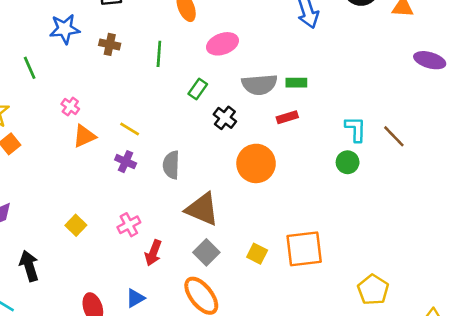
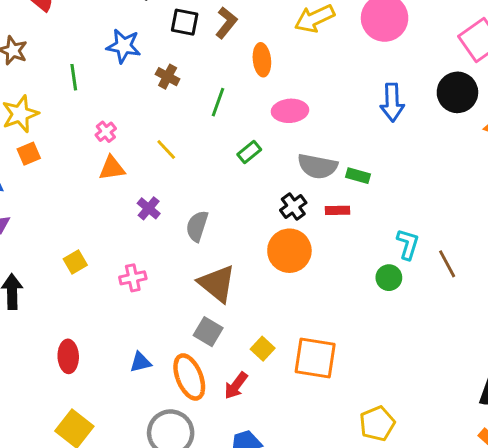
black cross: (225, 118) -> (293, 206), moved
yellow line: (130, 129) -> (166, 149), moved
gray square: (206, 252) -> (208, 332), turned -30
red arrow: (153, 253) -> (236, 386), moved
blue triangle: (135, 298) -> (140, 362), moved

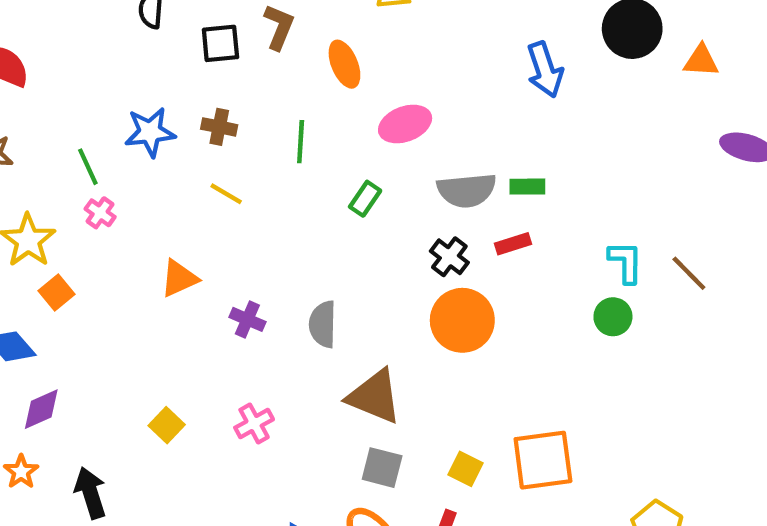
blue star: (124, 46) -> (150, 132), moved
pink cross: (106, 132) -> (100, 213), moved
yellow line: (166, 149) -> (226, 194), moved

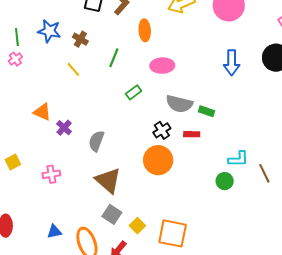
cyan L-shape: (626, 262) -> (238, 159), turned 70
orange triangle: (179, 278) -> (42, 112), moved, turned 30
gray square: (382, 468) -> (112, 214), moved

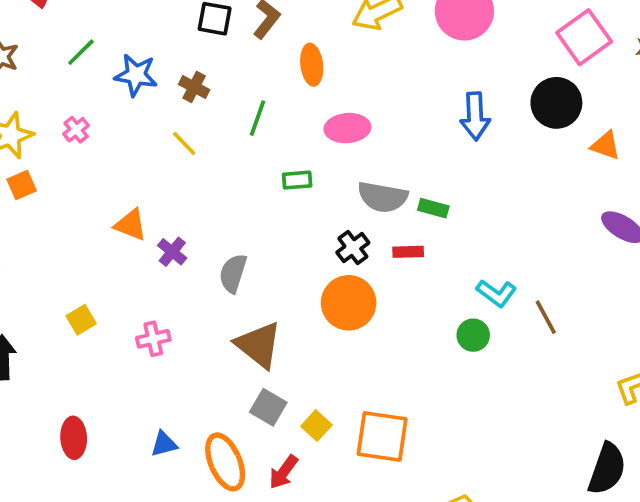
green line: (17, 37) -> (81, 52), moved, turned 54
green rectangle: (134, 92) -> (297, 180), turned 35
cyan L-shape: (238, 159) -> (496, 293), turned 40

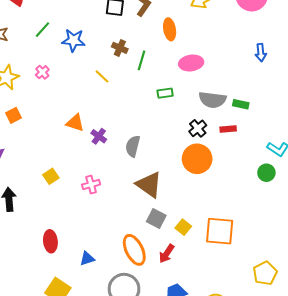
brown cross: (194, 87) -> (120, 48), moved
blue arrow: (475, 116) -> (261, 53), size x0.7
orange square: (22, 185) -> (14, 115), moved
blue triangle: (164, 444) -> (87, 258), moved

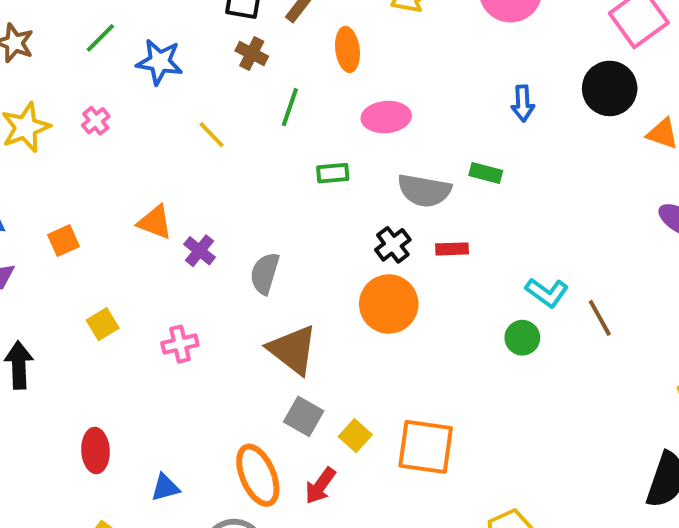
brown cross: (120, 48) -> (252, 53), moved
green rectangle: (241, 104) -> (486, 173), moved
orange square: (14, 115) -> (64, 241), moved

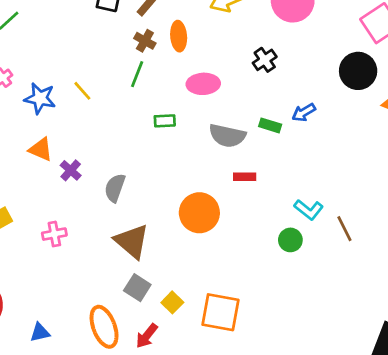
brown cross: (252, 53) -> (145, 41), moved
blue star: (159, 62) -> (40, 98), moved
blue arrow: (523, 103) -> (304, 112), moved, turned 60
black cross: (393, 245) -> (265, 60), moved

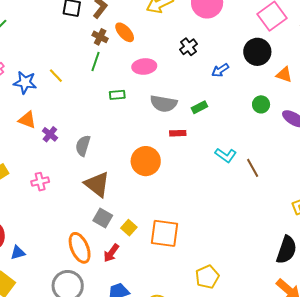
orange ellipse: (179, 36) -> (125, 32), turned -35
blue arrow: (304, 112) -> (220, 70), moved
green rectangle: (270, 125) -> (199, 107), moved, turned -42
green circle: (290, 240) -> (261, 104), moved
blue triangle: (40, 332) -> (18, 253), moved

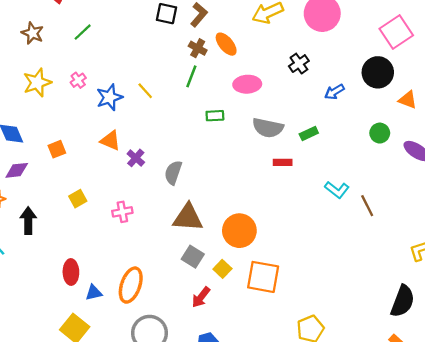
blue star: (25, 82) -> (109, 97), turned -30
orange circle: (146, 161) -> (239, 231), moved
brown triangle: (97, 184) -> (188, 218), turned -36
orange ellipse: (80, 248) -> (131, 285), moved, turned 40

